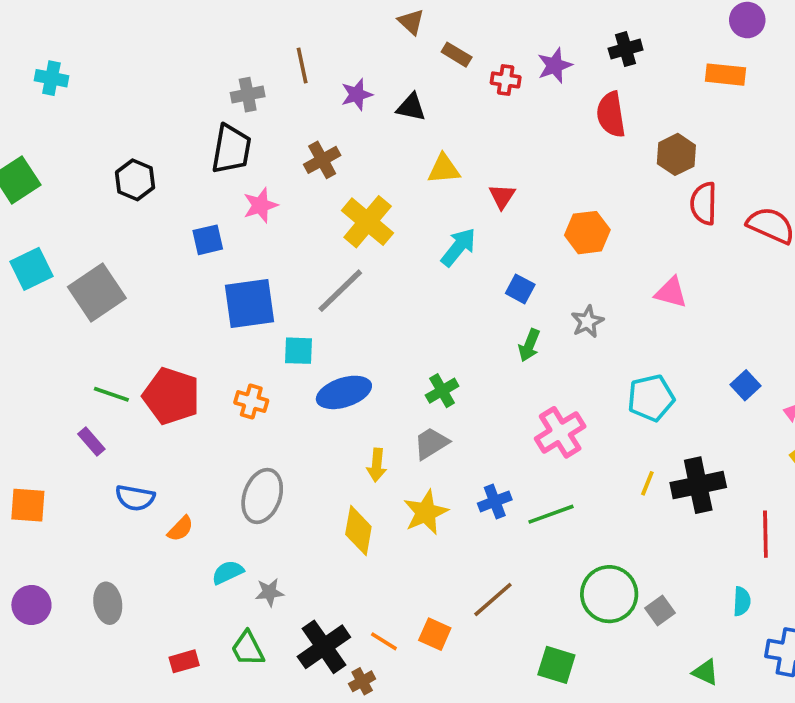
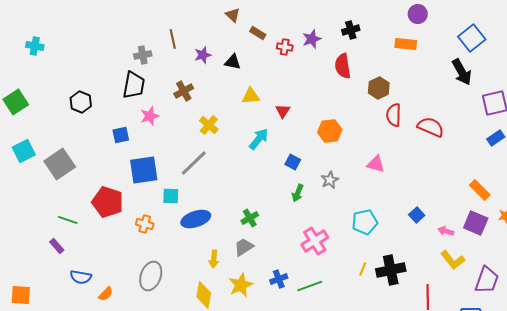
yellow cross: (368, 222) -> (209, 125), size x0.7
red pentagon: (171, 396) -> (108, 202), moved
orange square: (28, 505) -> (21, 295), moved

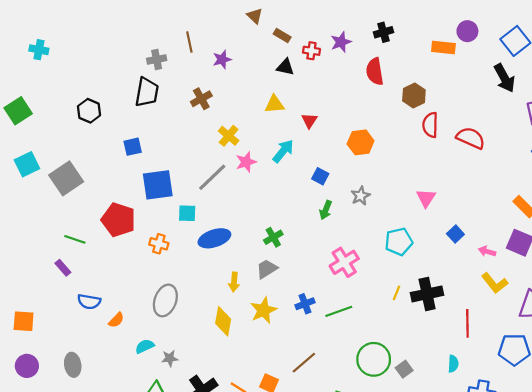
purple circle: (418, 14) -> (467, 31), moved
black triangle: (233, 62) -> (285, 67), moved
pink star: (150, 116) -> (246, 162), moved
pink triangle: (376, 164) -> (426, 198), moved, turned 48

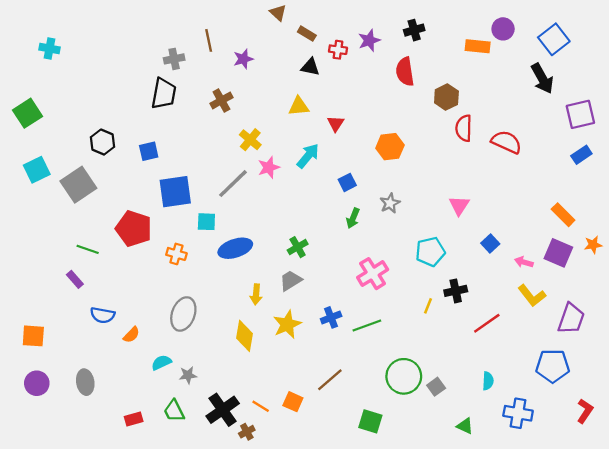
black hexagon: (89, 111) -> (103, 142), moved
blue square: (320, 176) -> (347, 182), turned 35
black cross: (427, 294) -> (456, 291), moved, size x0.7
red line: (467, 323) -> (487, 323), moved, turned 56

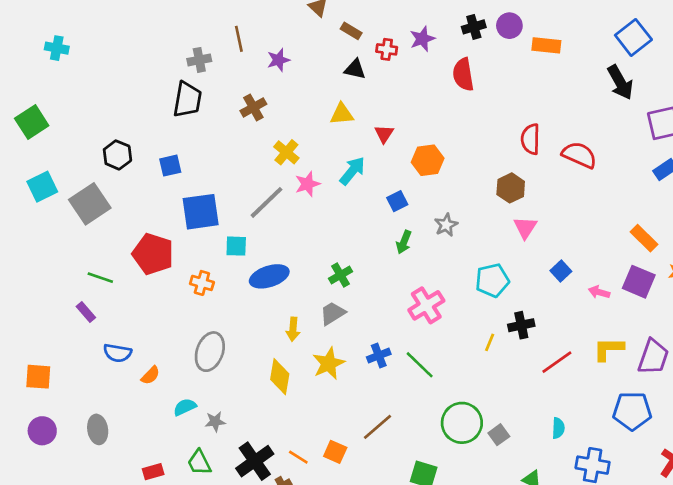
purple circle: (503, 29) -> (509, 26), moved
brown hexagon: (446, 97) -> (511, 188), moved
orange hexagon: (390, 147) -> (428, 160), moved
yellow L-shape: (532, 296) -> (608, 349), moved, turned 128
green line: (367, 326) -> (420, 365), turned 64

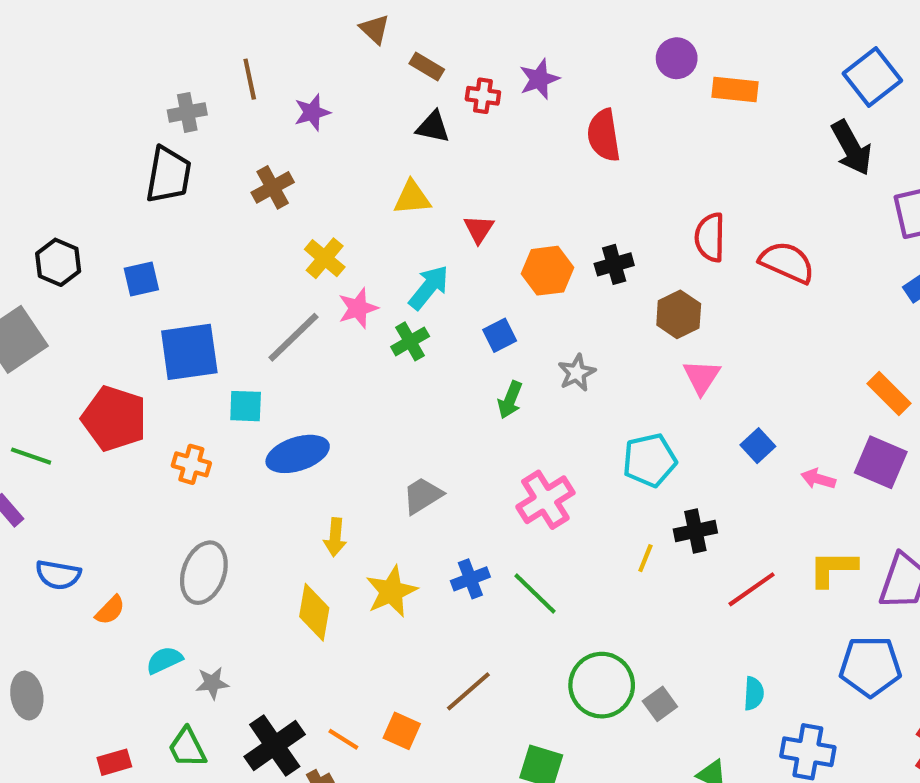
black cross: (474, 27) -> (614, 264), moved
green cross: (340, 275) -> (410, 341), moved
gray trapezoid: (333, 313) -> (423, 496), moved

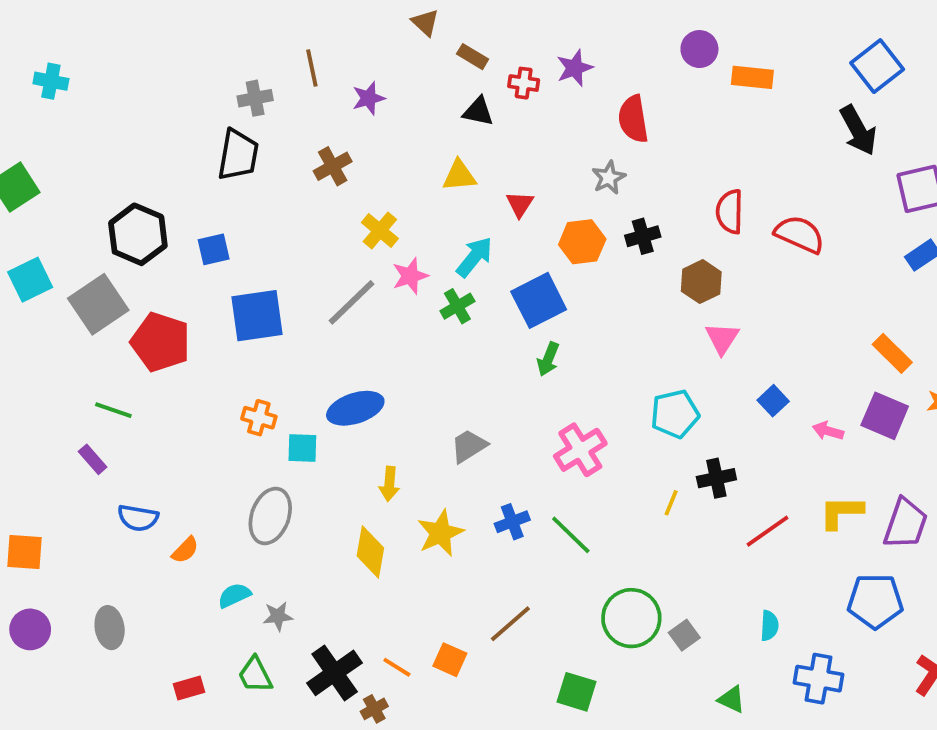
black hexagon: (58, 262) -> (138, 234), size x1.4
blue square: (500, 335) -> (539, 300), size x1.8
gray star: (577, 373) -> (609, 178), moved
cyan square: (246, 406) -> (302, 448), moved
red pentagon: (114, 419) -> (161, 342), moved

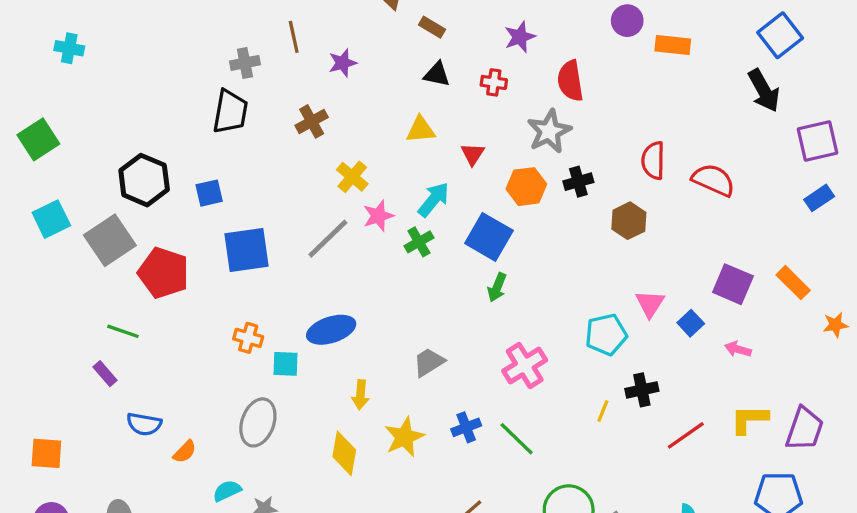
red cross: (524, 83) -> (494, 82), moved
gray star: (609, 178) -> (549, 131), size x1.5
blue square: (539, 300) -> (489, 237), turned -33
pink triangle: (722, 338) -> (650, 304), moved
purple square: (885, 416) -> (733, 284), moved

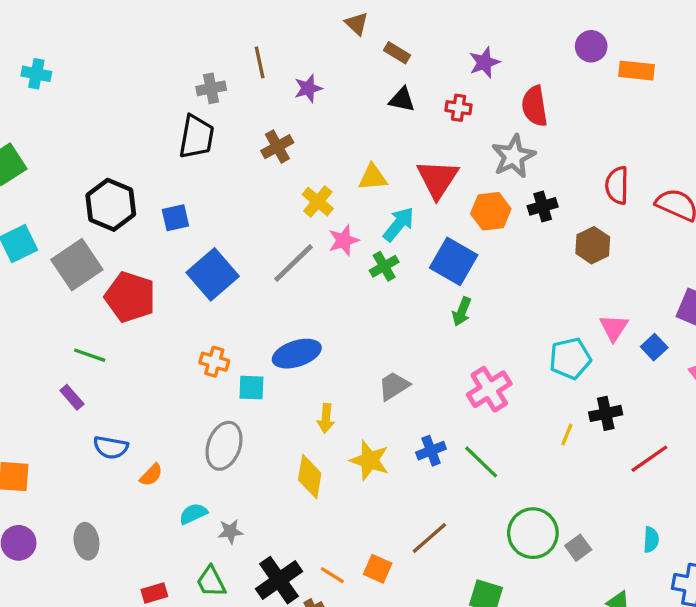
yellow triangle: (421, 130) -> (373, 177), moved
red triangle: (473, 154) -> (437, 179), size x1.8
blue square: (247, 250) -> (213, 274), turned -33
yellow star: (404, 437) -> (370, 460), turned -30

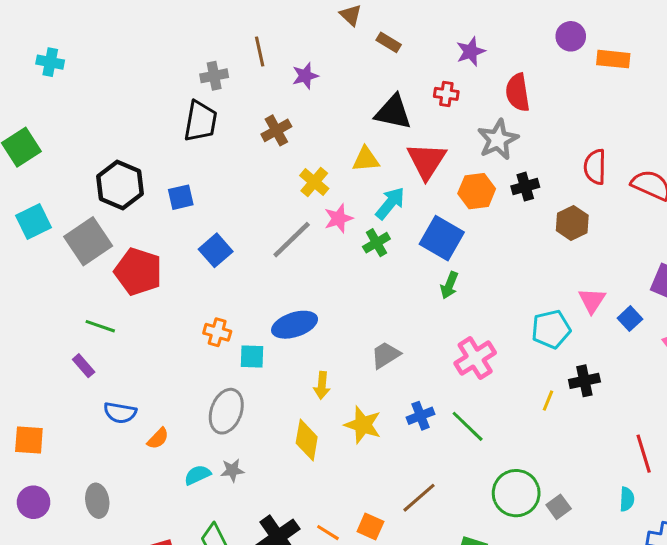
black triangle: (402, 100) -> (393, 112), moved, size x1.5
blue square: (213, 274) -> (216, 250), size x0.7
red line: (649, 459) -> (644, 454), moved, turned -72
gray star: (230, 532) -> (232, 470), moved

